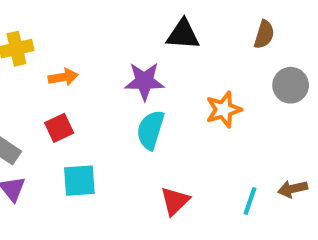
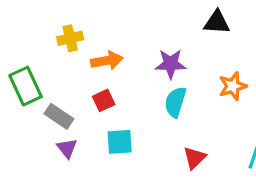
black triangle: (183, 34) -> (217, 22), moved
orange arrow: (63, 77) -> (107, 61), size x1.4

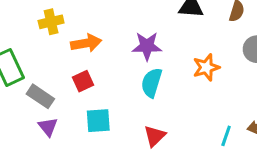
red triangle: (194, 158) -> (155, 136), moved

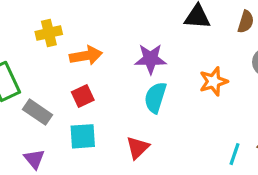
cyan square: (98, 121) -> (83, 136), moved
purple triangle: (48, 127) -> (34, 159), moved
red triangle: (155, 136) -> (138, 148), moved

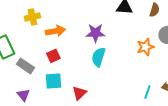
orange star: (213, 81) -> (145, 47), moved
red triangle: (138, 148) -> (79, 93), moved

